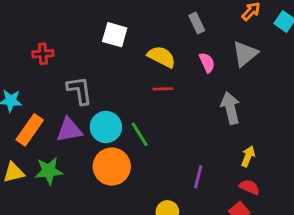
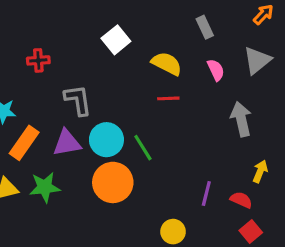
white square: (115, 35) -> (116, 40), turned 35
red semicircle: (249, 187) -> (241, 200), moved

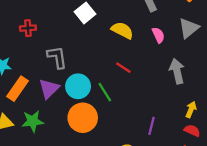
red line: (168, 98) -> (123, 68), moved, turned 35
purple triangle: (67, 143) -> (49, 89), turned -35
red semicircle: (241, 200) -> (192, 131), moved

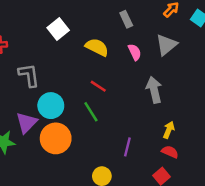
purple triangle: (49, 89) -> (27, 123), moved
green line: (105, 92) -> (91, 112), moved

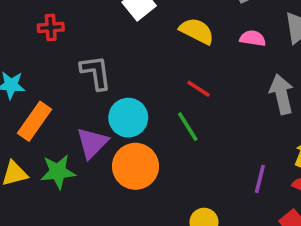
pink semicircle: (135, 52) -> (253, 38), turned -56
purple line: (127, 147) -> (260, 179), moved

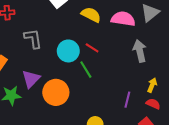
pink semicircle: (253, 38) -> (123, 19), size x1.6
cyan circle: (128, 118) -> (68, 51), moved

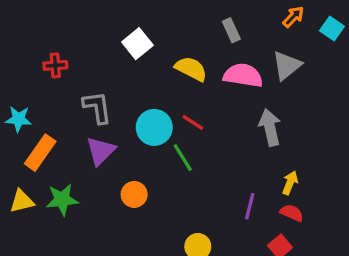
purple triangle: (31, 79) -> (101, 151), moved
orange circle: (56, 92) -> (134, 194), size x0.6

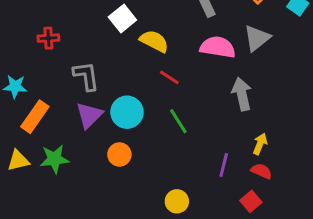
yellow semicircle: (191, 69) -> (154, 41), moved
red line: (193, 122) -> (169, 77), moved
cyan circle: (154, 127) -> (127, 112), moved
green line: (183, 158) -> (178, 121), moved

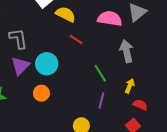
green line: (178, 121) -> (100, 73), moved
yellow arrow: (260, 144) -> (130, 86), moved
purple line: (224, 165) -> (101, 101), moved

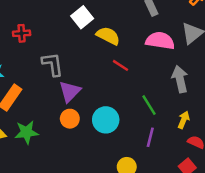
cyan circle: (47, 64) -> (106, 120), moved
purple triangle: (20, 66) -> (70, 91), moved
orange circle: (41, 93) -> (70, 119), moved

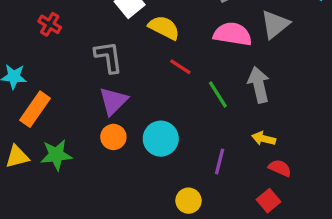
red cross: (22, 33) -> (50, 24), turned 35
gray L-shape: (53, 64) -> (108, 57), moved
green line: (149, 105) -> (218, 95), moved
yellow arrow: (184, 120) -> (264, 139), turned -98

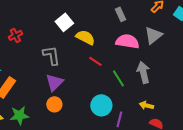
red cross: (50, 24) -> (15, 35), turned 32
cyan circle: (161, 139) -> (101, 105), moved

